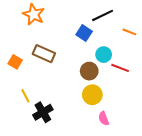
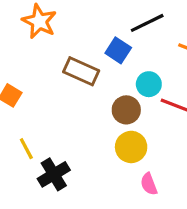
brown rectangle: (44, 54) -> (81, 71), moved

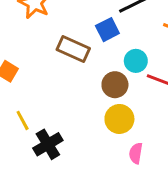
blue square: (118, 50) -> (107, 30), turned 30
pink semicircle: (149, 184) -> (136, 153), turned 30

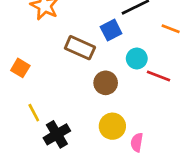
brown circle: (115, 85) -> (106, 83), moved
yellow circle: (119, 119) -> (112, 126), moved

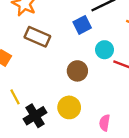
brown rectangle: (80, 48) -> (37, 37), moved
yellow circle: (112, 126) -> (69, 107), moved

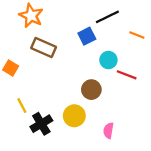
brown circle: (77, 71) -> (91, 90), moved

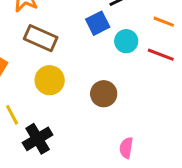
cyan circle: (108, 60) -> (126, 41), moved
red line: (127, 75) -> (161, 55), moved
yellow circle: (74, 116) -> (50, 80), moved

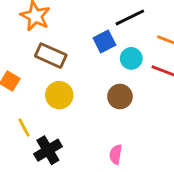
brown circle: (104, 94) -> (120, 97), moved
pink semicircle: (126, 148) -> (116, 154), moved

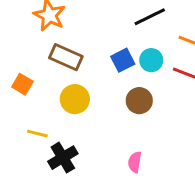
blue square: (104, 41) -> (123, 60), moved
yellow line: (24, 128) -> (37, 134), turned -48

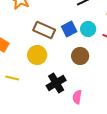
brown rectangle: (66, 57) -> (44, 30), moved
black cross: (63, 158) -> (56, 83), moved

